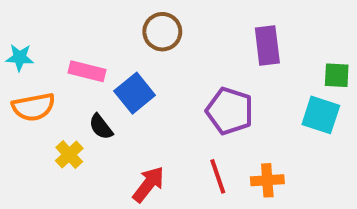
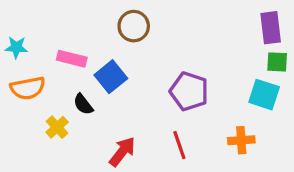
purple rectangle: (267, 46) -> (271, 28), moved
orange cross: (267, 180) -> (241, 140), moved

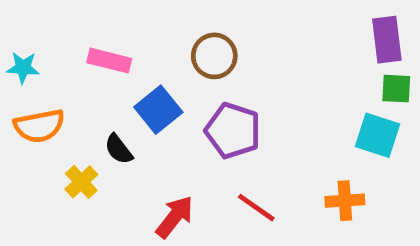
brown circle: (134, 26) -> (214, 56), moved
pink rectangle: (72, 59) -> (109, 61), moved
purple pentagon: (189, 91) -> (233, 131), moved
red line: (179, 145) -> (256, 208), turned -36

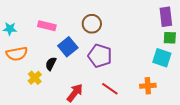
black semicircle: (119, 149) -> (51, 64), turned 64

